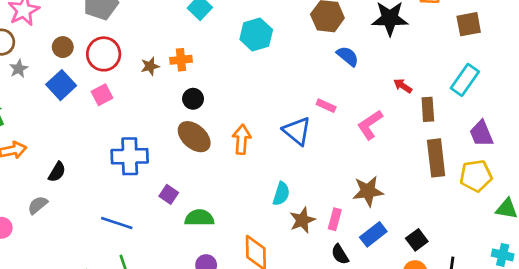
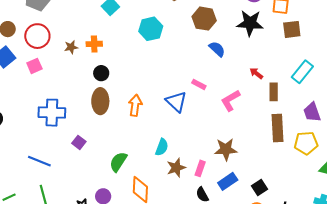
brown square: (469, 24) -> (292, 29), moved
brown ellipse: (194, 137) -> (100, 101), turned 45
green semicircle: (199, 218) -> (118, 162), moved, turned -60

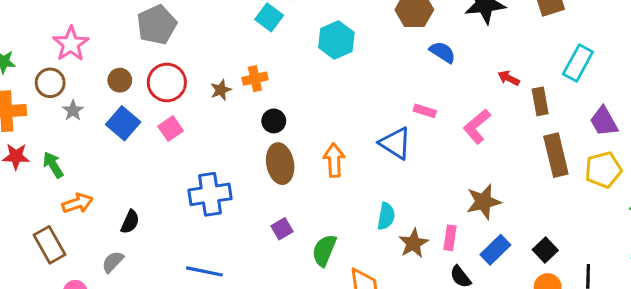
purple square: (79, 142) -> (282, 229), moved, turned 32

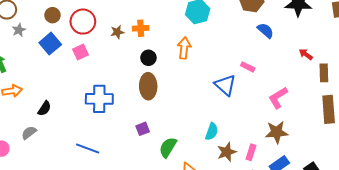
pink L-shape: (477, 126) -> (278, 98), moved
orange arrow: (334, 160) -> (184, 48), moved

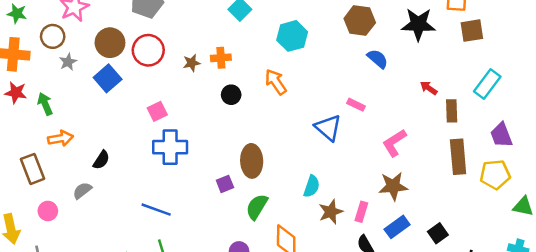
brown circle: (52, 15) -> (110, 43), size x1.5
orange arrow: (184, 48) -> (276, 82), turned -40
pink square: (81, 52) -> (157, 111), moved
brown ellipse: (148, 86) -> (252, 161), moved

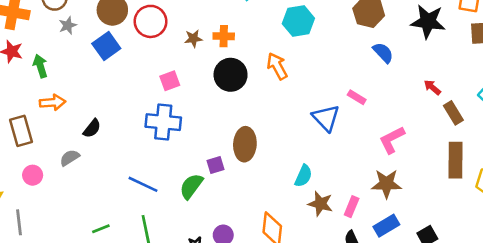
black circle: (231, 95) -> (231, 75), size x1.6
pink square: (157, 111) -> (170, 81), moved
brown rectangle: (452, 111) -> (453, 113), turned -35
green semicircle: (257, 207) -> (191, 186), moved
brown star: (331, 212) -> (320, 204), turned 30

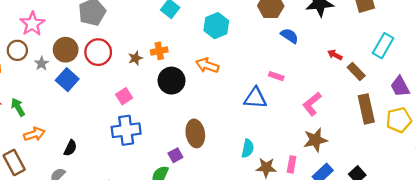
gray star: (68, 25) -> (42, 63), moved
orange arrow: (277, 66) -> (207, 65), turned -30
blue triangle: (326, 118) -> (255, 98), turned -30

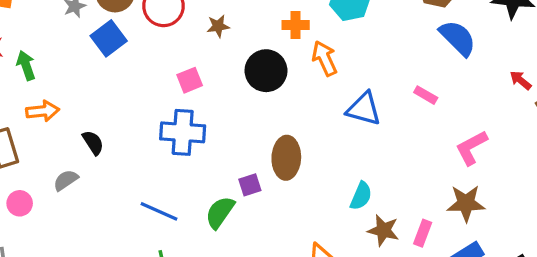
blue semicircle: (289, 36) -> (458, 38), size x1.4
orange cross: (159, 51) -> (296, 25), moved
orange arrow: (207, 65) -> (325, 58), turned 35
blue triangle: (255, 98) -> (364, 109), moved
black semicircle: (70, 148) -> (93, 143), turned -70

